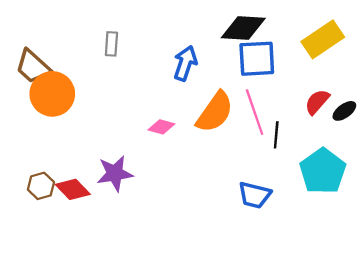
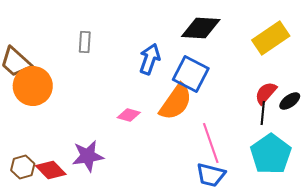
blue square: (257, 59) -> (191, 74), moved, turned 30
pink line: (255, 112) -> (211, 143), moved
black line: (276, 135) -> (263, 113), moved

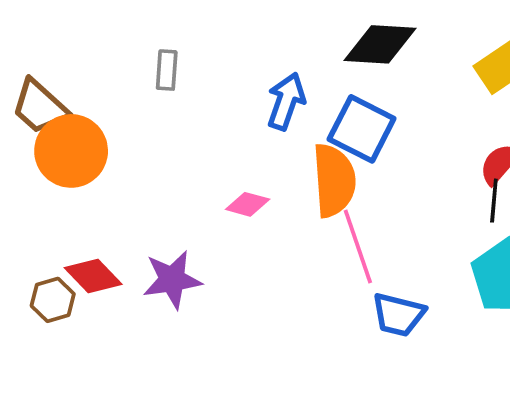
orange semicircle: (176, 102) -> (334, 180), turned -39
pink line: (211, 143) -> (358, 247), moved
red diamond: (51, 170) -> (93, 276), moved

